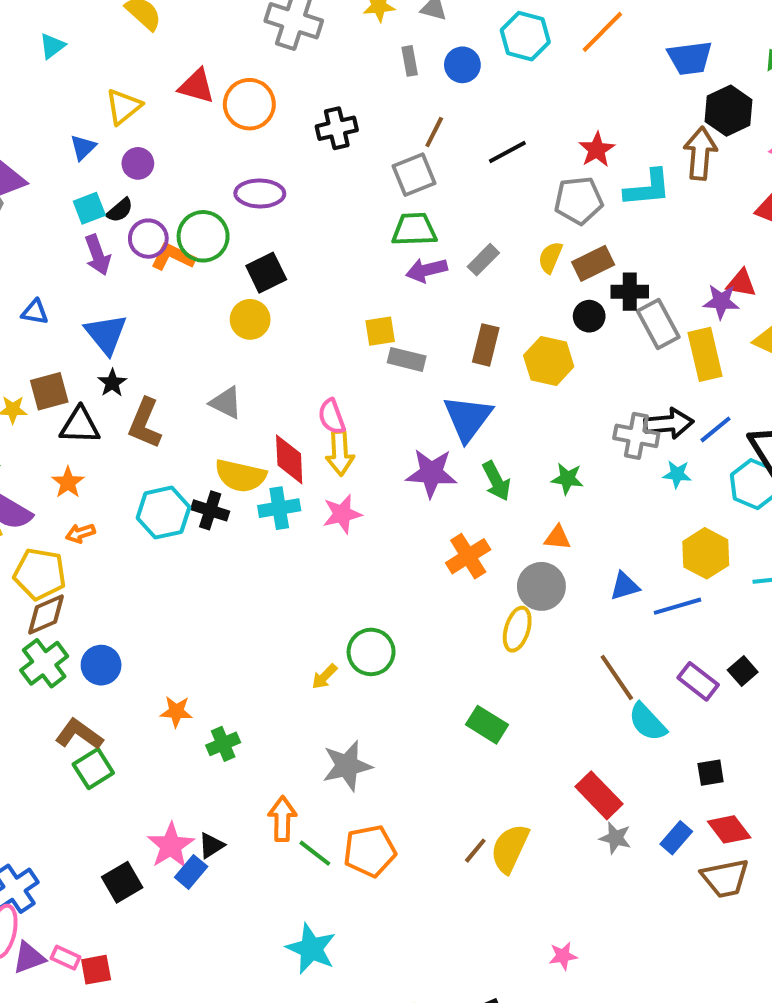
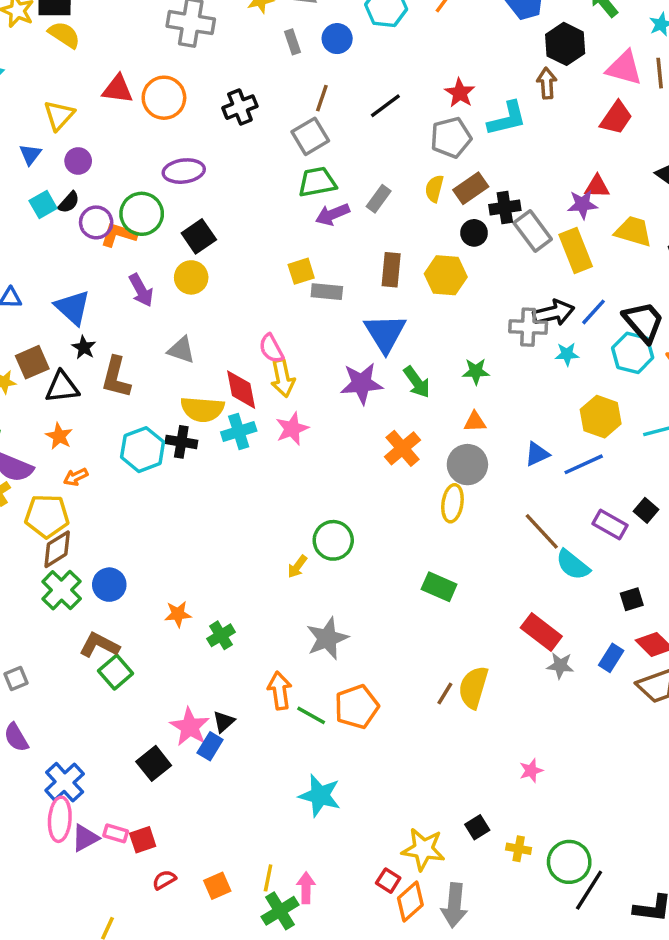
brown arrow: (700, 153) -> (547, 83), size x0.7
purple arrow: (98, 255) -> (141, 290), moved

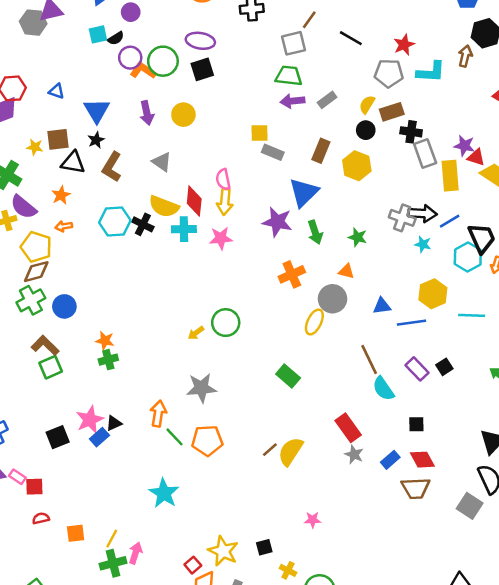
black line: (385, 106) -> (351, 38), turned 50
red triangle: (597, 187) -> (476, 157), moved
black circle: (474, 233) -> (366, 130), moved
black square: (199, 236) -> (202, 69), moved
green cross: (221, 635) -> (108, 360), moved

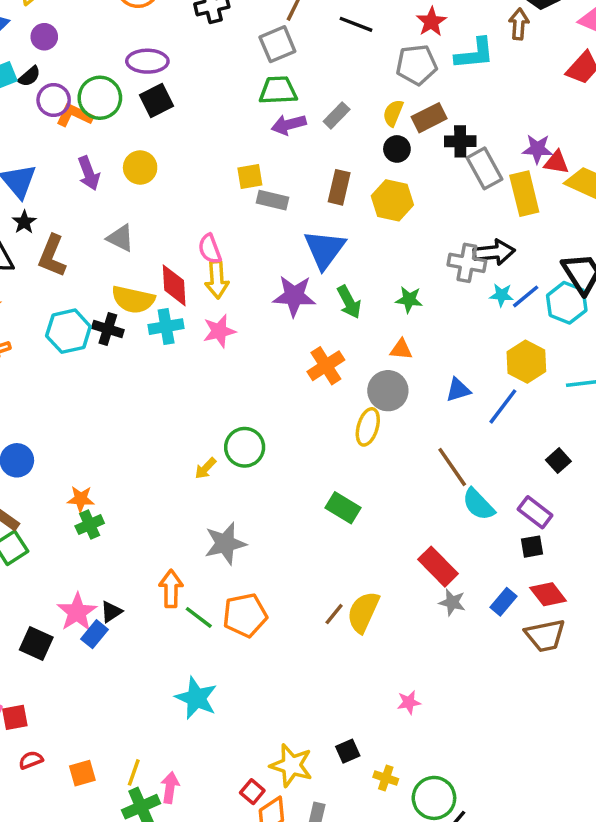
blue line: (450, 221) -> (526, 296), moved
blue line: (411, 323) -> (503, 406), turned -36
purple rectangle: (417, 369) -> (535, 512), moved
black square: (58, 437) -> (36, 643), turned -35

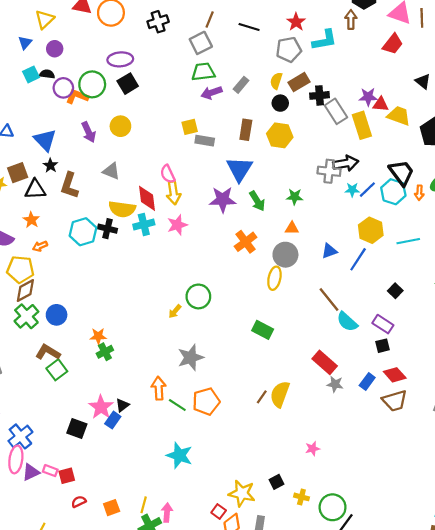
black semicircle: (29, 76) -> (47, 74), turned -128

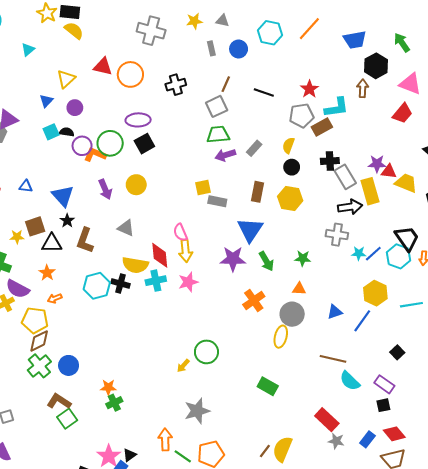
brown rectangle: (299, 82) -> (322, 127), moved
black arrow: (346, 163) -> (350, 207), moved
brown line: (329, 299) -> (333, 359), turned -40

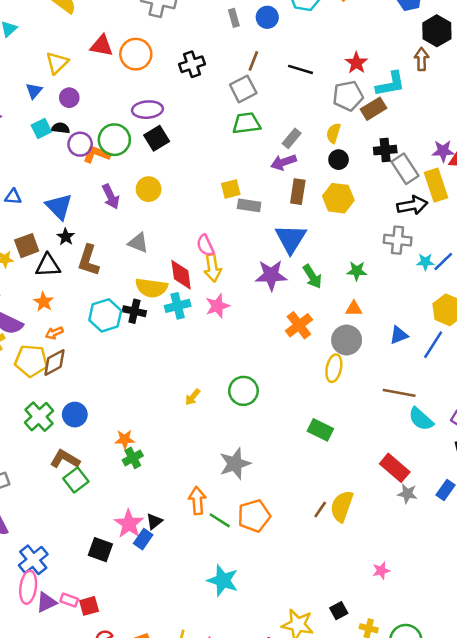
purple arrow: (225, 155) -> (284, 162), moved
brown diamond: (39, 341) -> (54, 362), moved
yellow arrow: (183, 366) -> (193, 397), moved

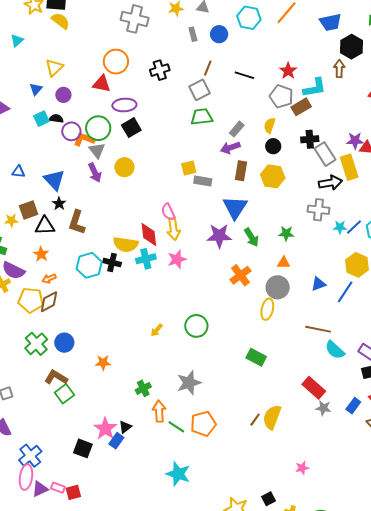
red triangle: (102, 46) -> (102, 84), moved
gray pentagon: (348, 96) -> (281, 96), turned 30
gray triangle: (138, 243) -> (97, 150), moved, turned 30
green cross: (133, 458) -> (143, 388), moved

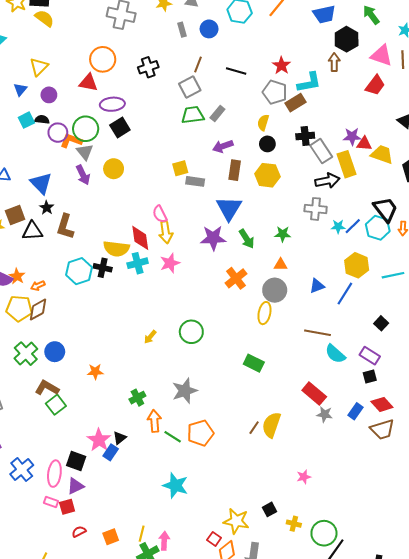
gray rectangle: (237, 129) -> (217, 114), moved
orange star: (41, 254) -> (17, 276), moved
pink ellipse: (26, 477) -> (54, 474), moved
purple triangle: (40, 489) -> (75, 486), moved

